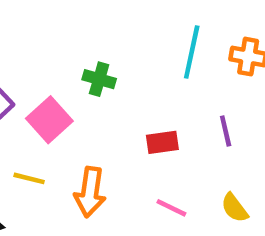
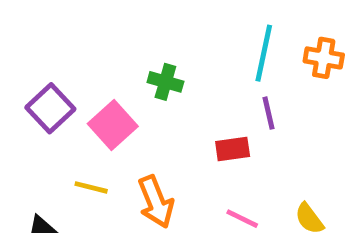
purple line: (226, 131) -> (269, 113), moved
orange arrow: (90, 192) -> (156, 202), turned -30

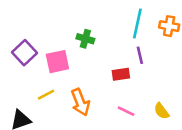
pink square: (113, 125) -> (57, 62), turned 30
yellow line: (91, 187) -> (46, 95), turned -42

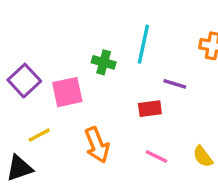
cyan line: (137, 23) -> (143, 44), moved
purple line: (140, 55) -> (175, 84), turned -60
yellow line: (46, 95) -> (39, 135), moved

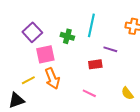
purple square: (24, 81) -> (32, 32), moved
orange arrow: (97, 145) -> (52, 78), moved
pink line: (157, 157) -> (89, 93), moved

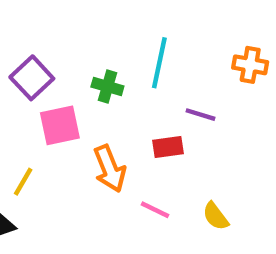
orange arrow: (52, 78) -> (110, 169), moved
yellow line: (28, 80) -> (23, 182), turned -32
yellow semicircle: (127, 93) -> (216, 216), moved

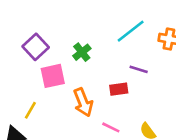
cyan line: (159, 63) -> (131, 31), moved, turned 40
green cross: (107, 86) -> (82, 52), turned 36

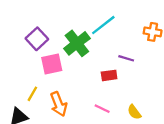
cyan line: (131, 31) -> (103, 25), moved
green cross: (82, 52) -> (77, 43), size x1.6
orange arrow: (83, 102) -> (59, 104), moved

